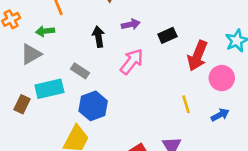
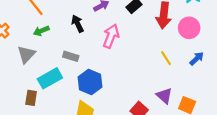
green arrow: (45, 31) -> (41, 31), moved

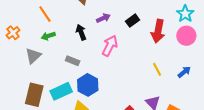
pink circle: (189, 28) -> (186, 36), moved
cyan rectangle: (50, 78) -> (61, 91), moved
brown rectangle: (31, 98) -> (34, 95), size x1.6

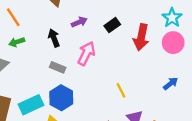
gray rectangle: (73, 61) -> (58, 67), moved
yellow line: (157, 69) -> (121, 90), moved

